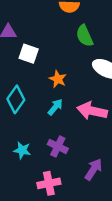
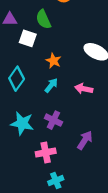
green semicircle: (85, 36) -> (43, 19), moved
pink arrow: (92, 111) -> (84, 89), size x0.7
cyan star: (22, 150) -> (22, 123), size x1.5

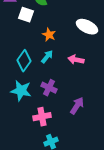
cyan diamond: (17, 79) -> (24, 61), moved

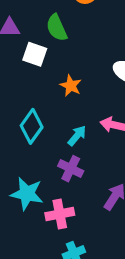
cyan arrow: (47, 57) -> (77, 136), moved
cyan star: (21, 91) -> (27, 194), moved

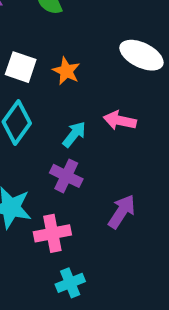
white square: (35, 54) -> (21, 67), moved

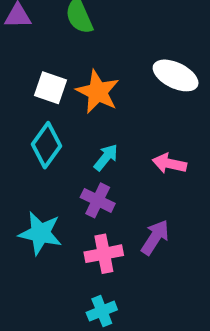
orange star: (66, 71) -> (98, 92), size x1.5
pink arrow: (120, 121) -> (169, 164), moved
pink cross: (52, 233) -> (104, 254), moved

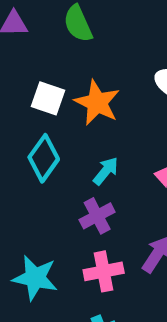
purple cross: (98, 200) -> (97, 216), turned 36
cyan star: (40, 233) -> (35, 278), moved

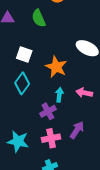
orange star: (97, 103) -> (56, 67), moved
cyan arrow: (106, 171) -> (59, 95), moved, turned -32

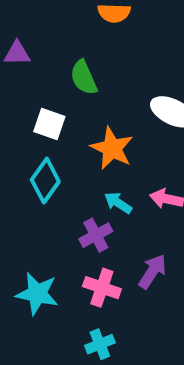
green semicircle: (39, 18) -> (84, 78), moved
cyan arrow: (59, 95) -> (118, 203), turned -64
pink cross: (51, 138) -> (102, 288), turned 30

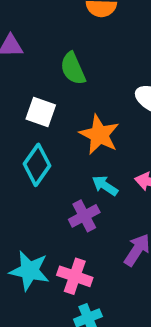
pink cross: (102, 288) -> (75, 276), moved

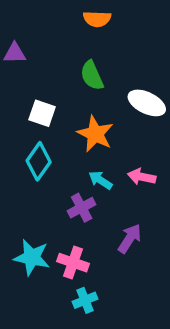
green semicircle: (73, 69) -> (92, 76), moved

